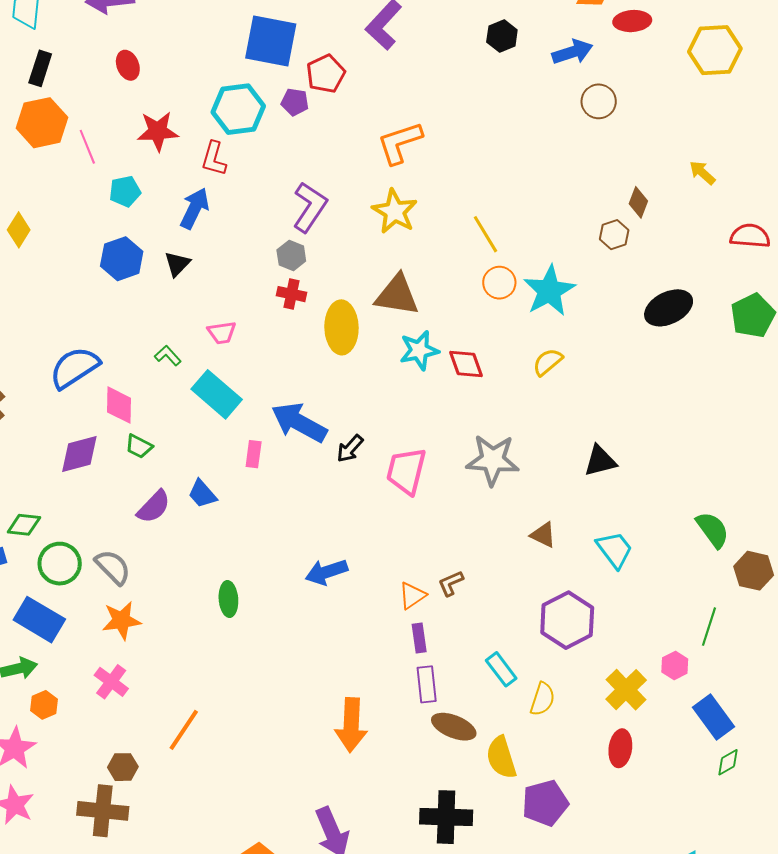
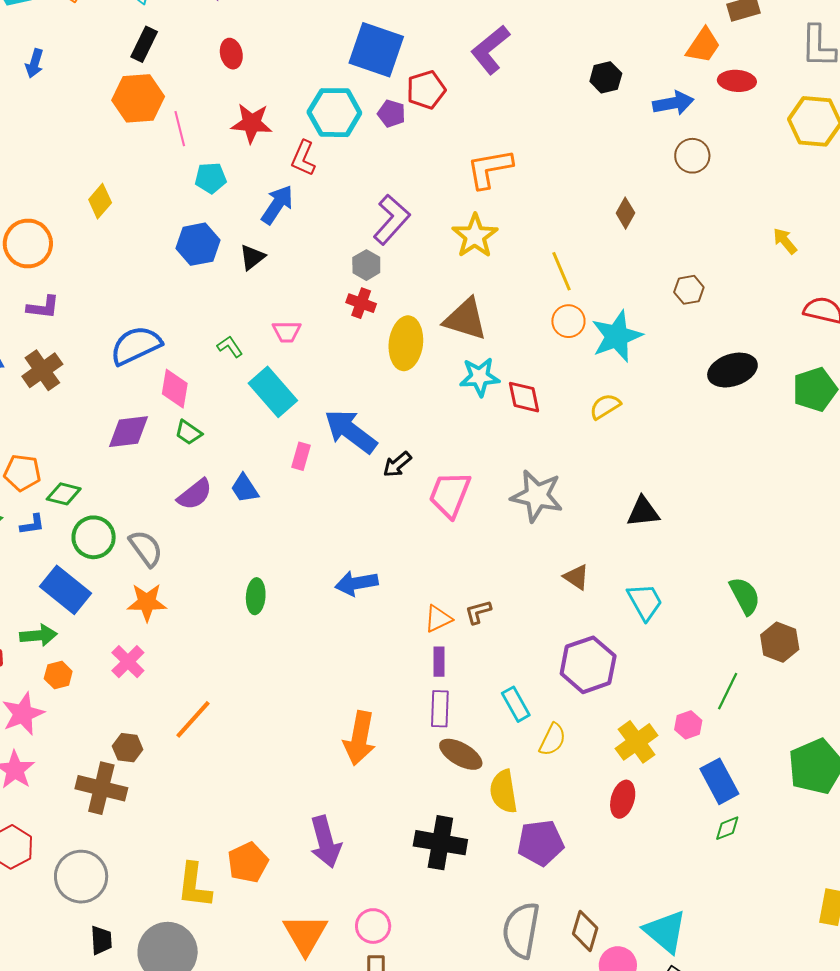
brown diamond: (638, 202) -> (625, 213), moved

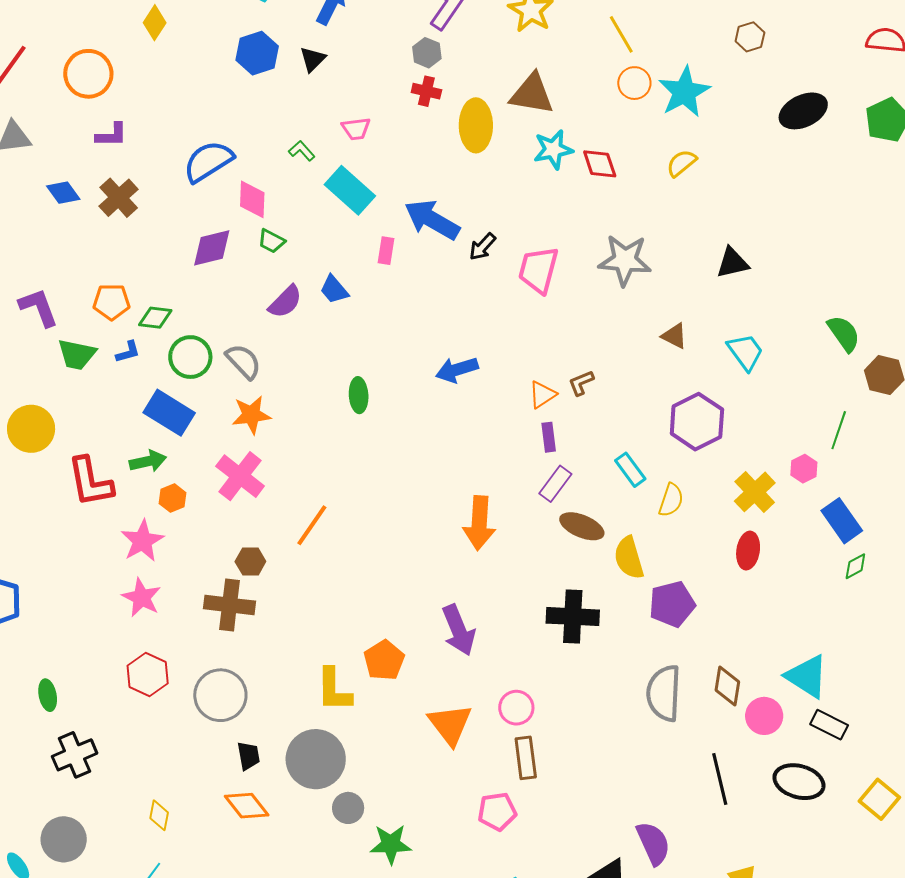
pink cross: (128, 662) -> (240, 476), size x1.4
purple rectangle: (440, 709) -> (555, 484), turned 42

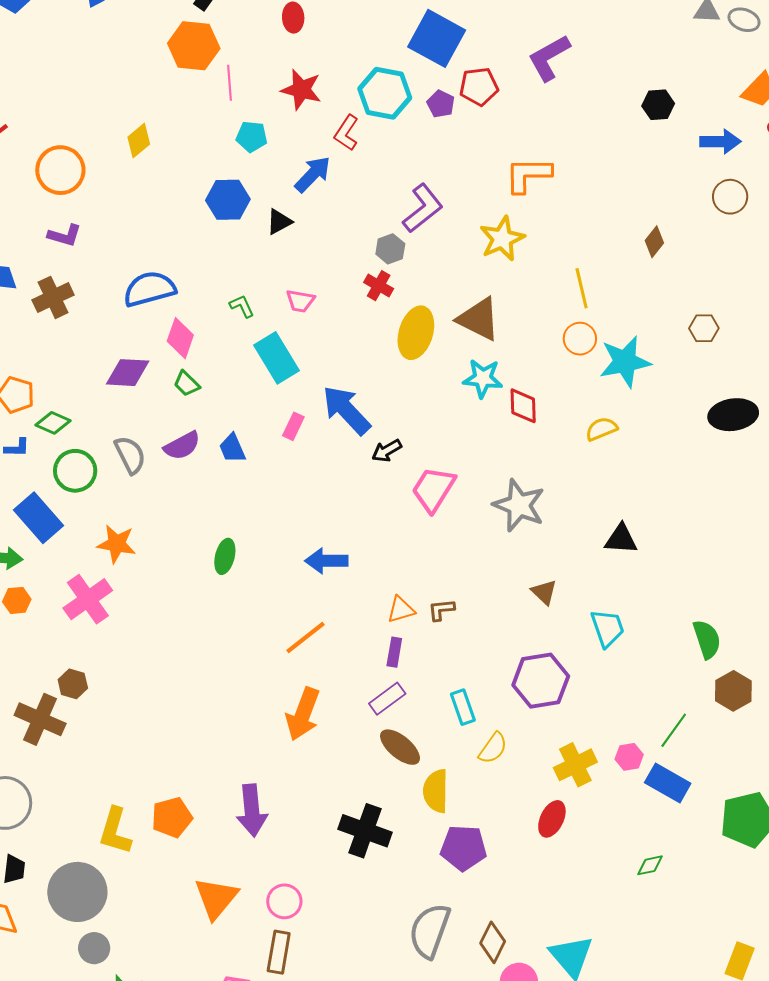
gray semicircle: (244, 361) -> (130, 455), moved
blue rectangle: (842, 521) -> (668, 783), moved, turned -42
orange line: (312, 525) -> (306, 638), moved

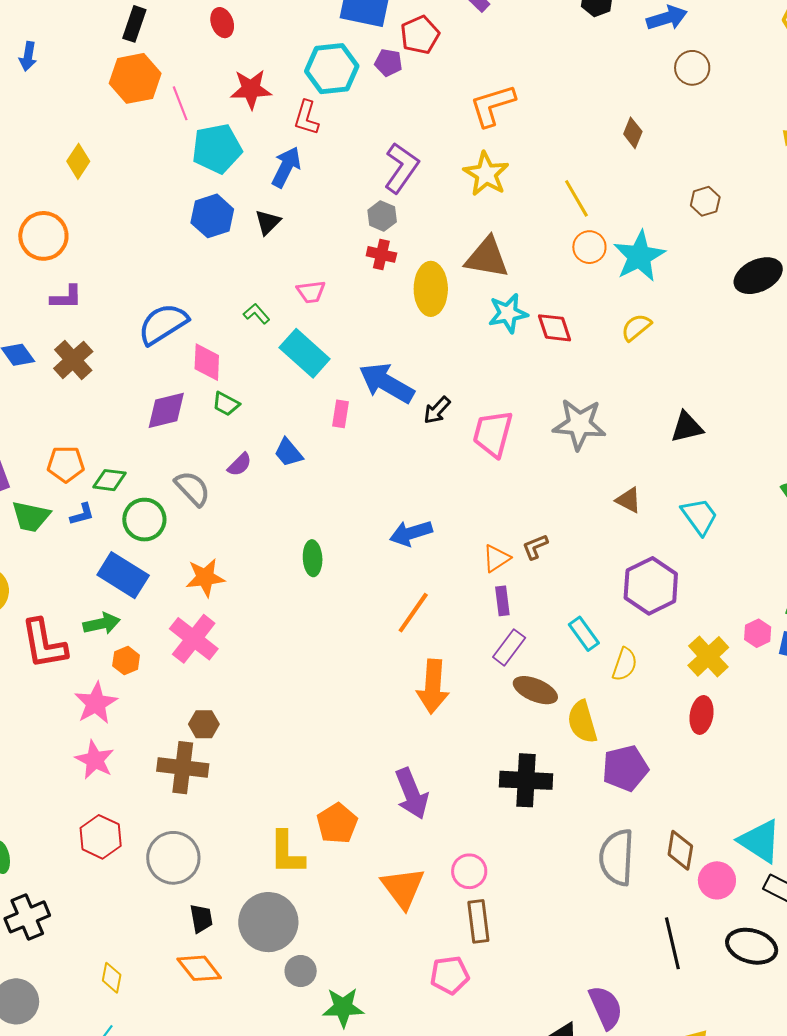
cyan pentagon: (252, 137) -> (217, 149), size x1.6
yellow diamond: (139, 141) -> (78, 161), moved
purple semicircle: (182, 446) -> (240, 465), size x0.7

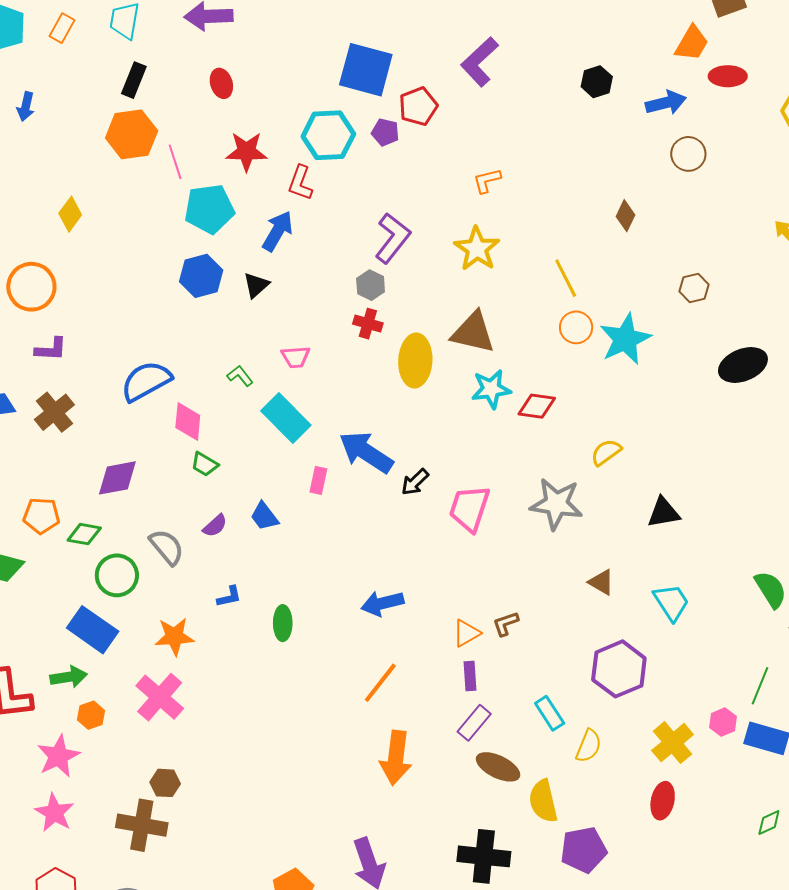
orange L-shape: (493, 105) -> (487, 181), size x0.6
yellow semicircle: (636, 327) -> (606, 452), moved
red diamond: (554, 328) -> (537, 406), turned -66
purple diamond: (166, 410) -> (117, 478), moved
blue L-shape: (82, 514) -> (229, 597), moved

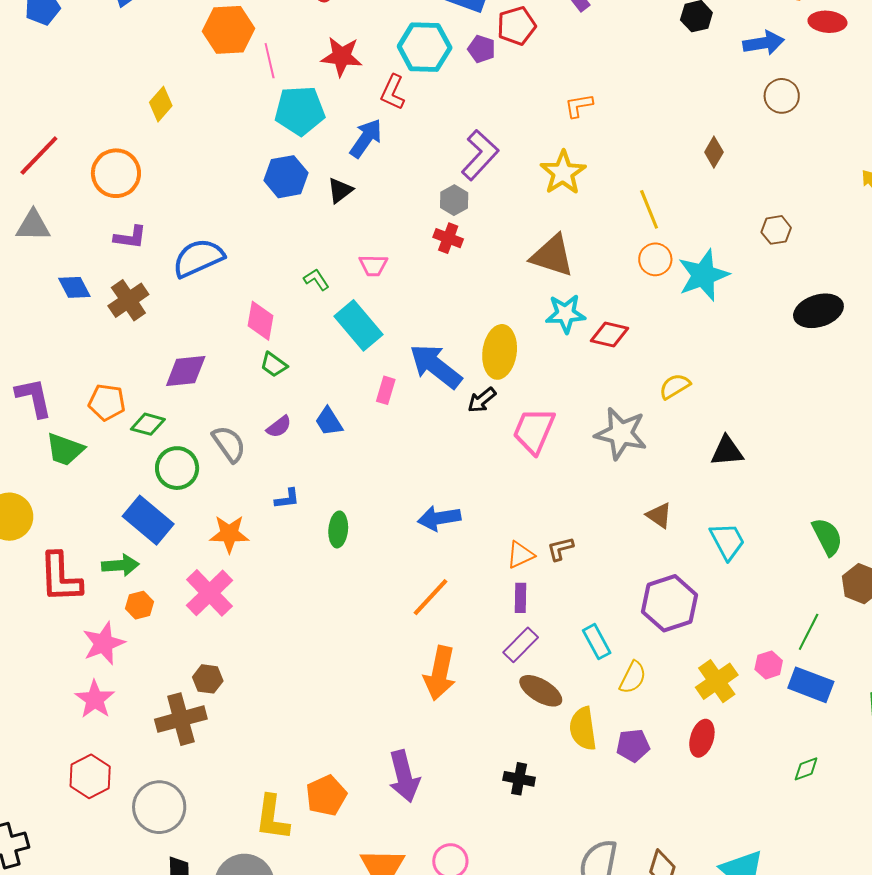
yellow ellipse: (415, 361) -> (500, 352), moved
blue semicircle: (146, 381) -> (198, 258), moved
brown cross: (142, 825) -> (181, 719), turned -30
purple pentagon: (584, 850) -> (633, 745), moved, size x0.7
black cross: (484, 856) -> (519, 779), size x0.6

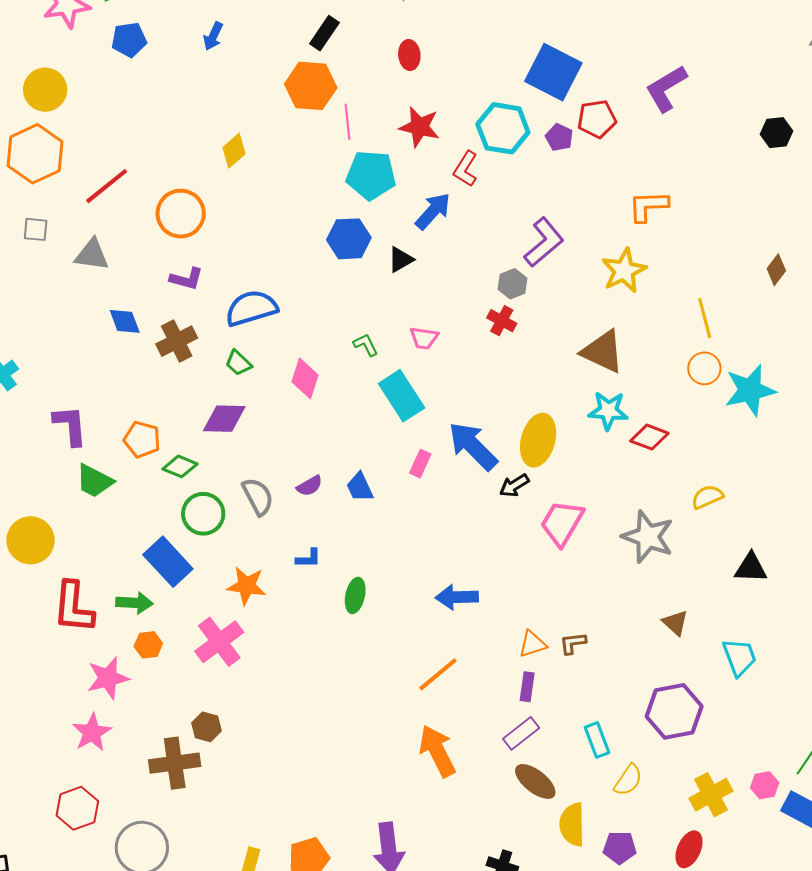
orange L-shape: (579, 106) -> (648, 206), size x1.4
green trapezoid: (274, 365) -> (238, 363), moved
orange arrow: (440, 673) -> (437, 751), turned 134

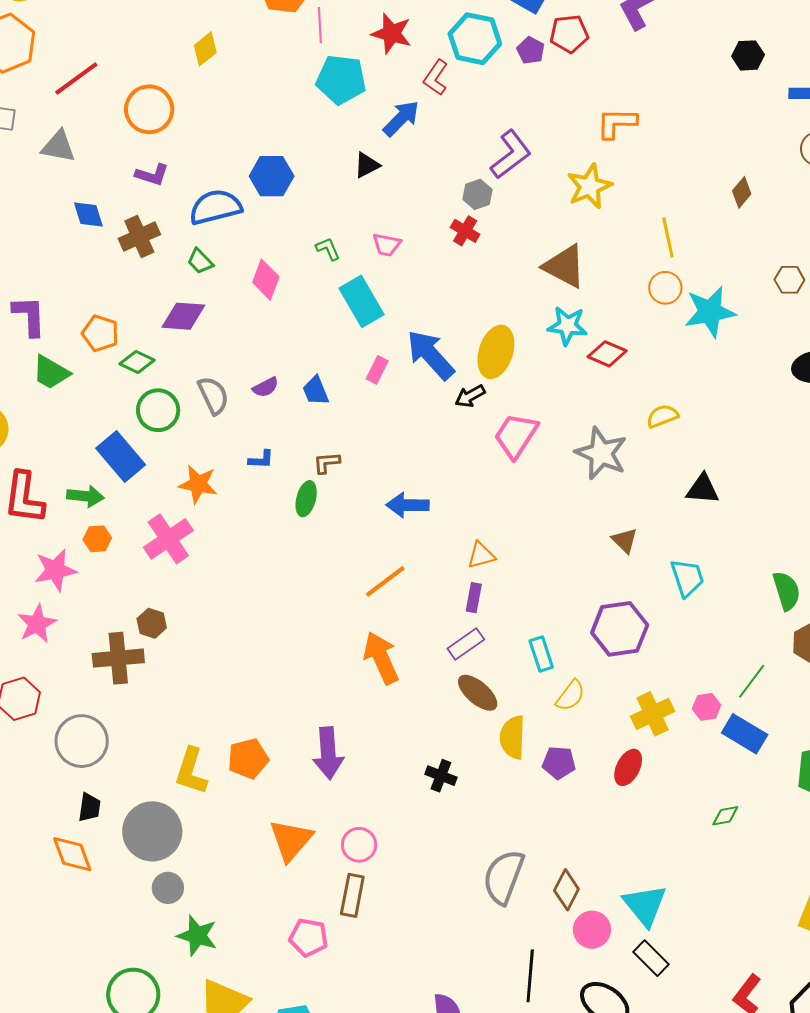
blue hexagon: (349, 239) -> (272, 176), moved
brown L-shape: (573, 643) -> (327, 463), moved

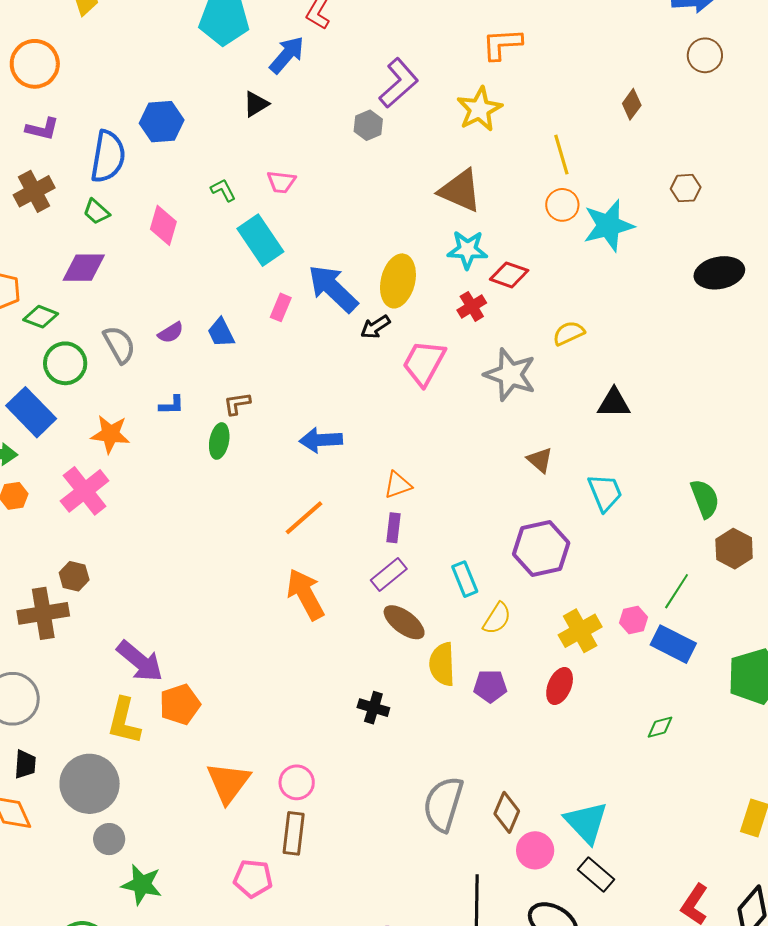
blue semicircle: (215, 207) -> (108, 157), turned 118
red cross: (465, 231) -> (472, 306), moved, turned 32
purple arrow: (328, 753) -> (140, 661), moved, turned -42

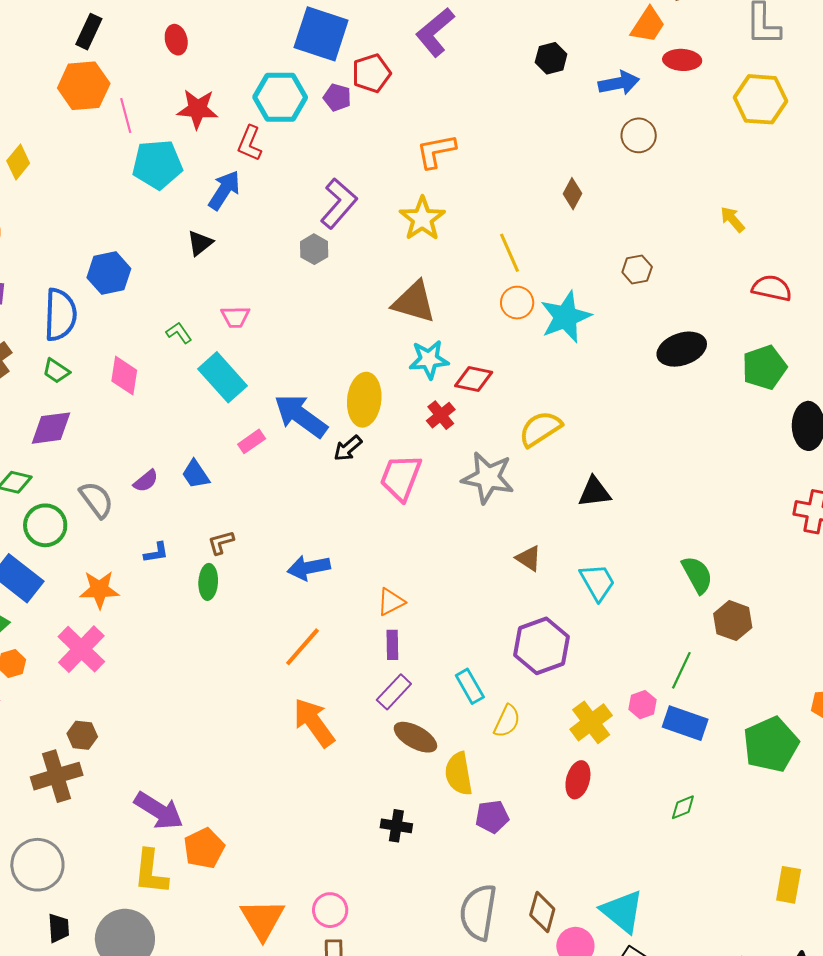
pink rectangle: (281, 307) -> (252, 441), turned 40
yellow semicircle: (569, 333) -> (540, 429), size x1.4
purple pentagon: (490, 686) -> (492, 817), moved

